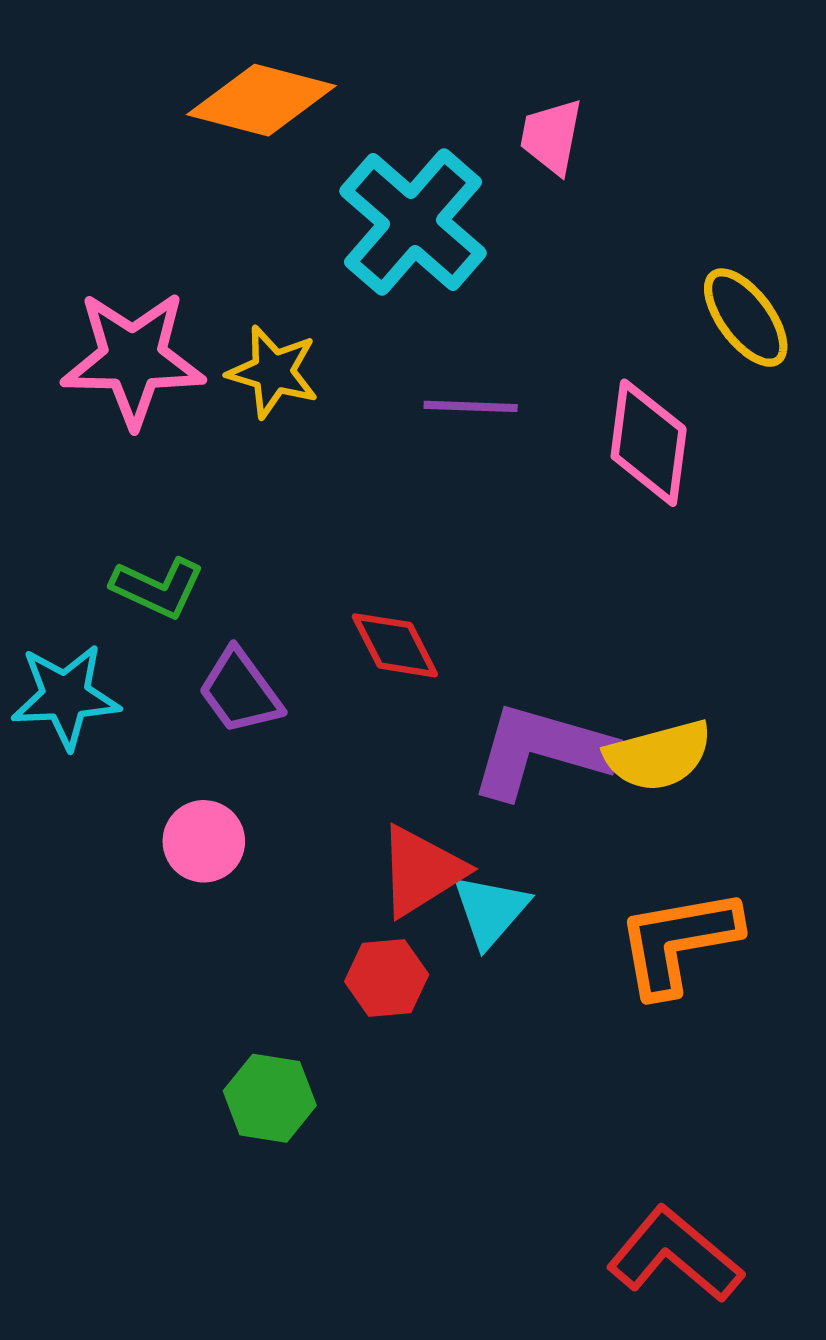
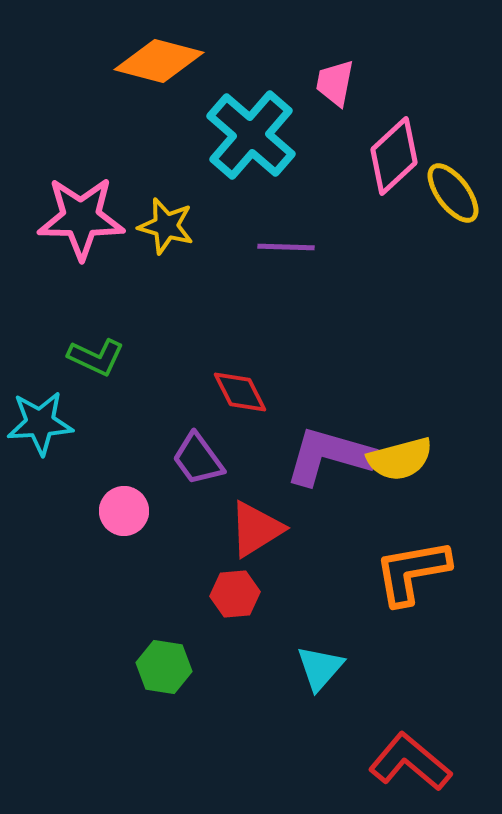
pink diamond: (649, 443) -> (394, 156), moved, turned 40
purple trapezoid: (240, 691) -> (198, 459), moved
cyan triangle: (490, 910) -> (320, 668), moved

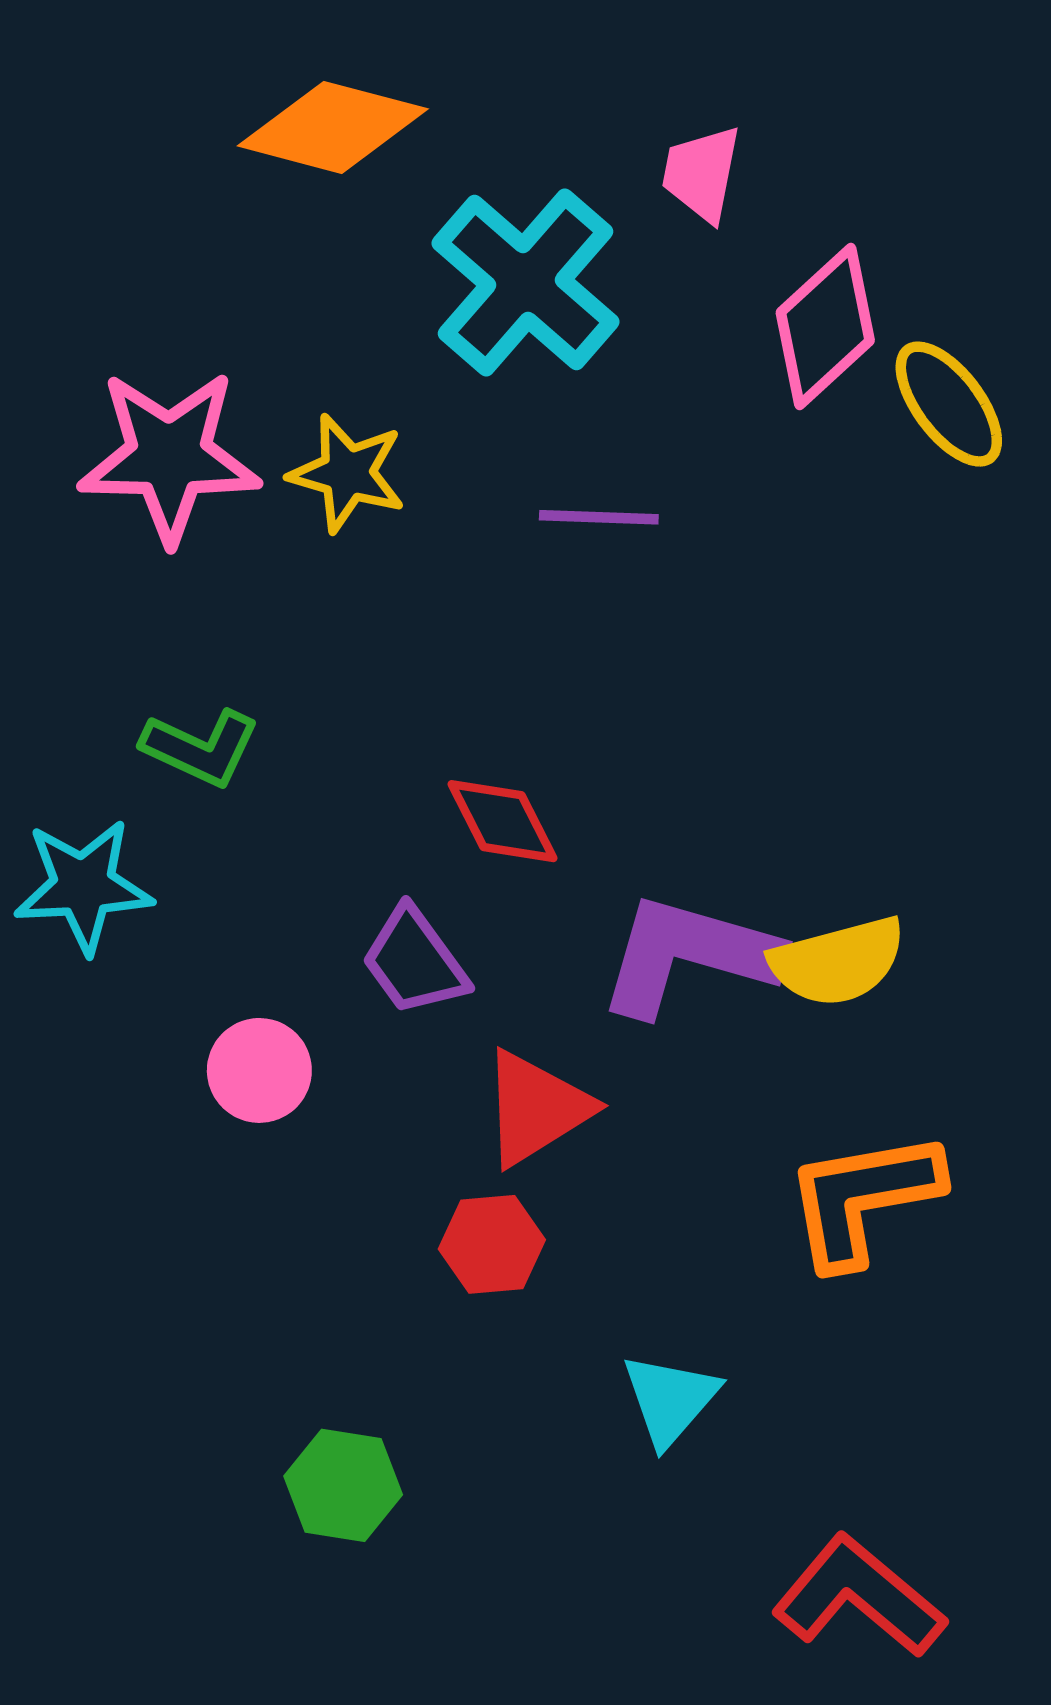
green hexagon: (164, 667) -> (343, 1485), moved

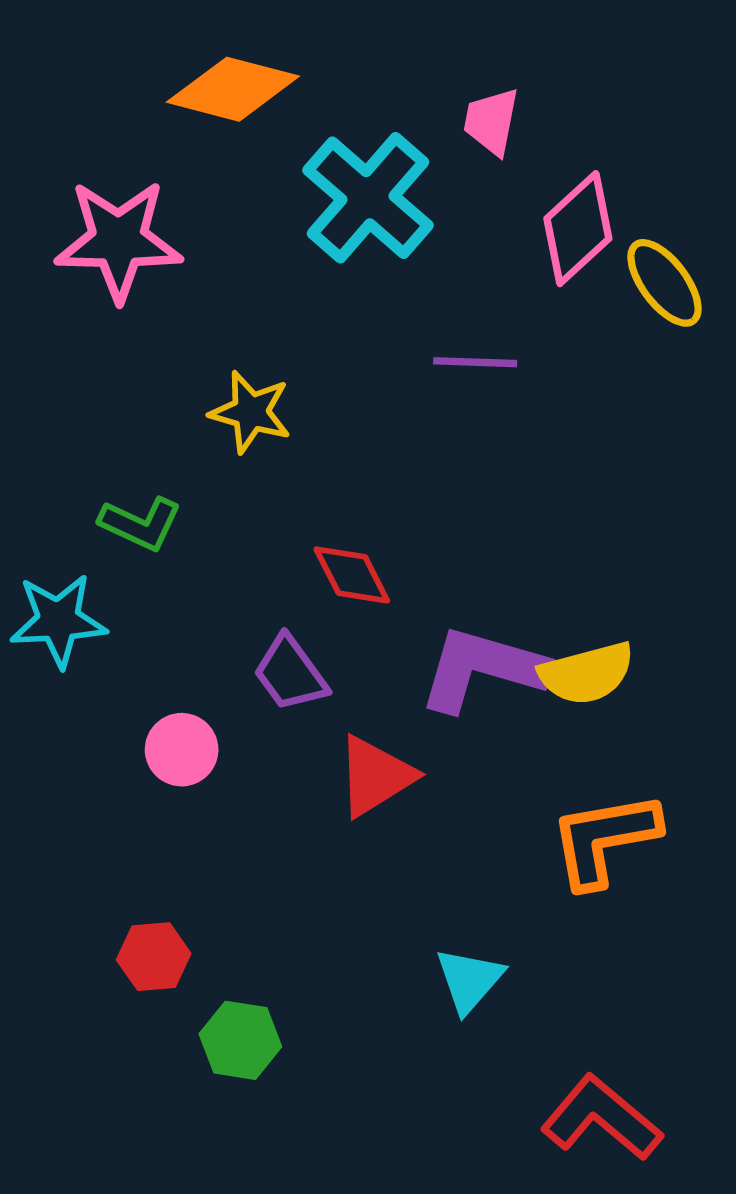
pink star: (169, 456) -> (118, 240), moved
yellow star: (347, 473) -> (251, 412), moved
purple line: (599, 517) -> (475, 362), moved
red hexagon: (492, 1244) -> (154, 957), moved

